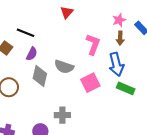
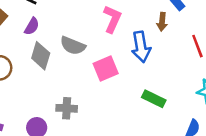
brown arrow: (120, 38) -> (162, 22), moved
green rectangle: (126, 88) -> (154, 99), moved

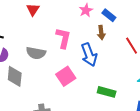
gray semicircle: (73, 46) -> (36, 53), moved

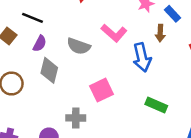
pink L-shape: (63, 38) -> (114, 33), turned 110
pink square: (66, 76) -> (102, 90), moved

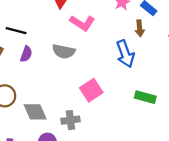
pink L-shape: (114, 33) -> (82, 23), moved
gray diamond: (49, 70) -> (35, 112), moved, turned -30

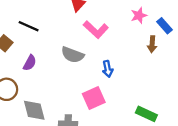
purple semicircle: (26, 54) -> (30, 63), moved
blue arrow: (125, 54) -> (108, 69), moved, size x0.6

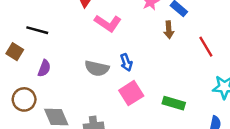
gray semicircle: (73, 55) -> (97, 68), moved
pink square: (94, 98) -> (131, 93), moved

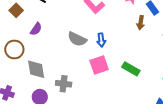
green rectangle: (174, 103) -> (131, 69), moved

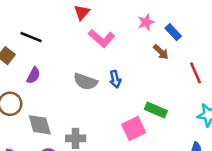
brown arrow: (141, 23) -> (161, 52), turned -48
pink square: (99, 65) -> (134, 129), moved

